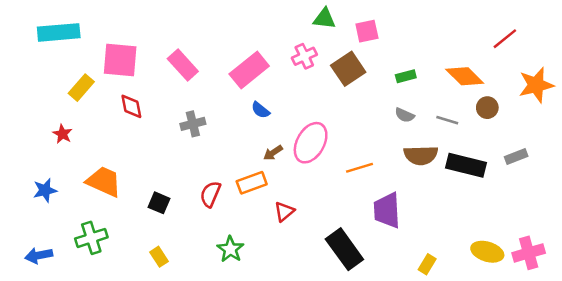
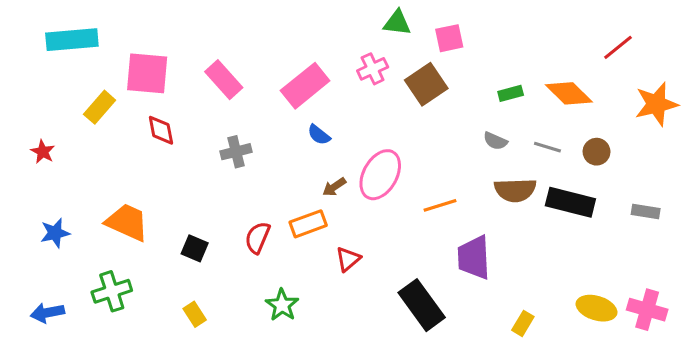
green rectangle: (406, 76) -> (511, 93), moved
brown circle: (487, 108) -> (597, 152), moved
red star: (62, 134) -> (43, 152), moved
gray rectangle: (516, 156) -> (646, 211), moved, turned 30
pink cross: (529, 253) -> (647, 310), turned 32

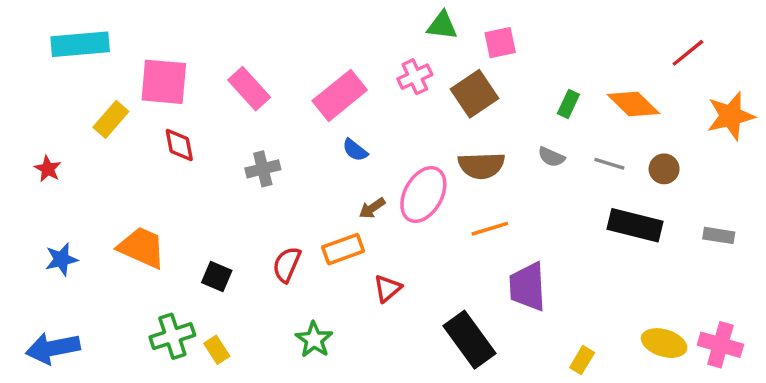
green rectangle: (511, 93) -> (568, 104), turned -50
brown semicircle: (515, 190) -> (481, 165), moved
green cross: (112, 291) -> (172, 336), moved
blue arrow: (47, 313) -> (53, 348), size x1.4

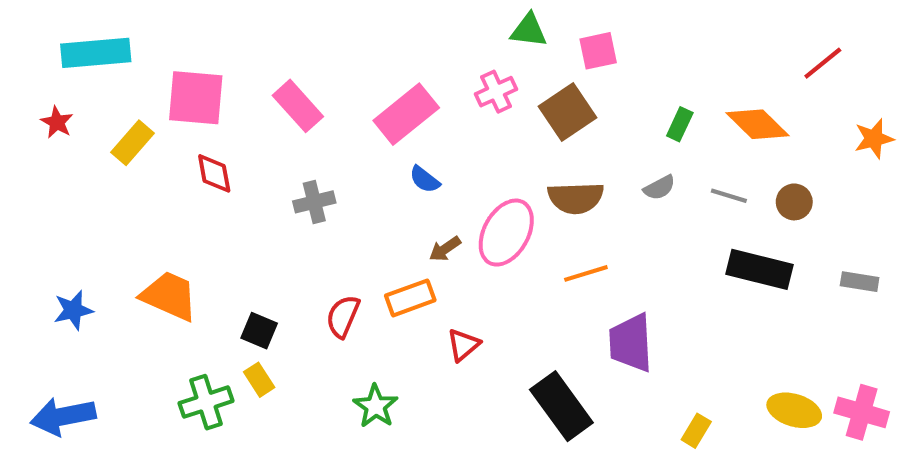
orange star: (731, 116) -> (874, 139), size x0.7
gray semicircle: (551, 157) -> (659, 188), turned -52
red star: (48, 169) -> (57, 122), moved
yellow rectangle: (217, 350) -> (259, 380), moved

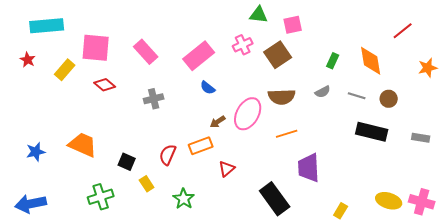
orange diamond: (757, 124) -> (371, 61), turned 36
red diamond: (214, 173) -> (105, 85), turned -40
yellow rectangle: (259, 380) -> (147, 184), moved

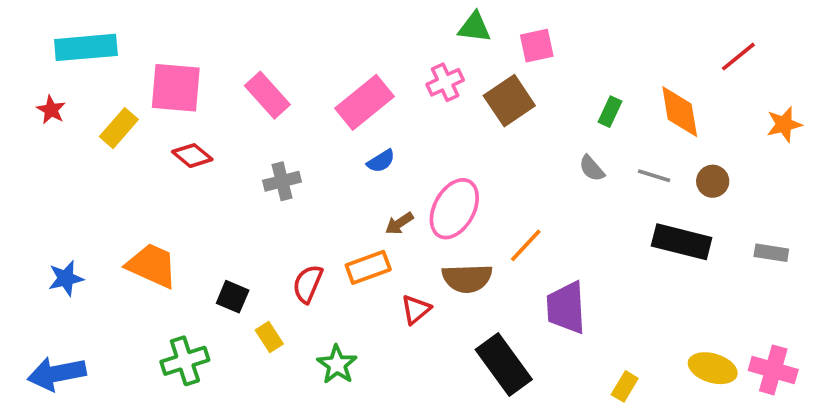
blue semicircle: (208, 88) -> (381, 161), turned -70
gray semicircle: (323, 92) -> (592, 168), turned 77
brown semicircle: (282, 97) -> (467, 278), moved
orange line: (287, 134) -> (526, 245), turned -30

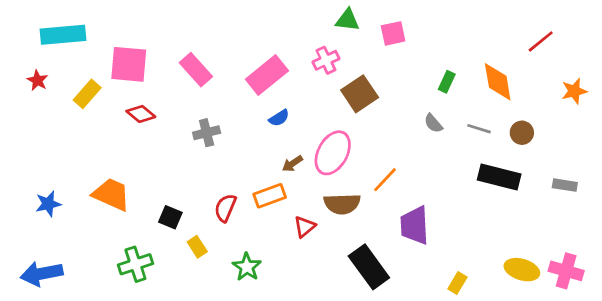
brown square: (509, 101) -> (360, 94), moved

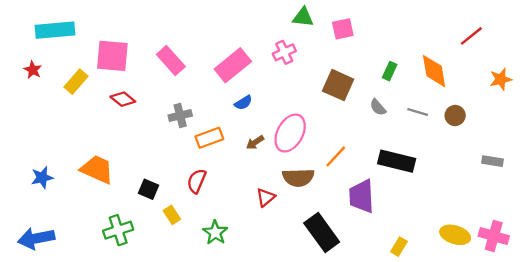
brown square: (360, 94) -> (338, 85), moved, turned -32
black rectangle: (499, 177) -> (397, 161), moved
orange rectangle: (270, 196) -> (209, 138), moved

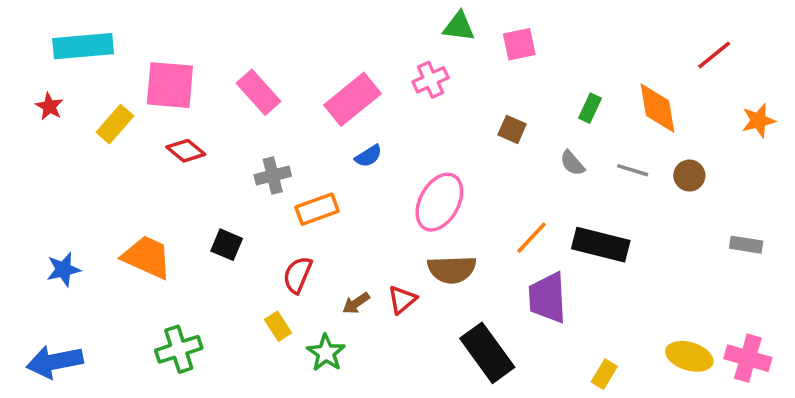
brown square: (338, 85) -> (512, 129), size x0.6
brown arrow: (255, 142) -> (356, 303), moved
orange line: (336, 156) -> (532, 238), moved
black square: (149, 189) -> (227, 245), moved
yellow rectangle: (172, 215) -> (278, 326), moved

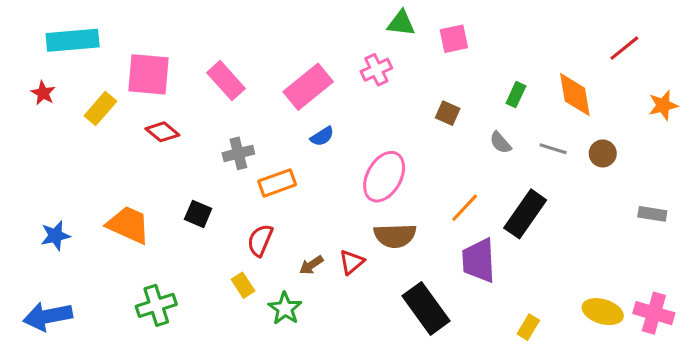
black rectangle: (601, 245) -> (525, 214), turned -69

